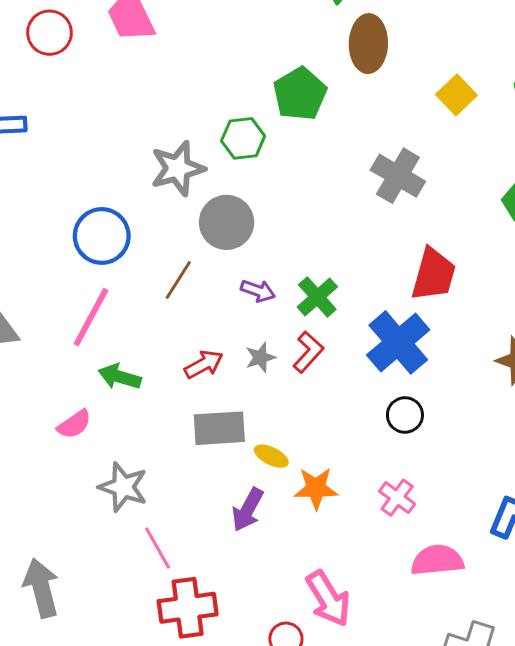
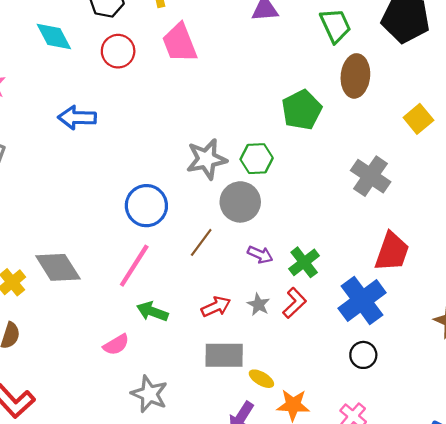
green hexagon: (243, 138) -> (257, 159), moved
gray star: (260, 357) -> (258, 304), turned -30

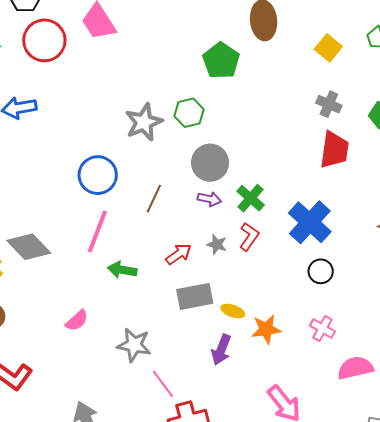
red circle: (118, 51) -> (44, 40), size x1.4
gray cross: (371, 176) -> (329, 104), moved, size x0.7
gray circle: (240, 202) -> (210, 163), moved
red trapezoid: (392, 252) -> (334, 150), moved
pink semicircle: (116, 345) -> (77, 321), moved

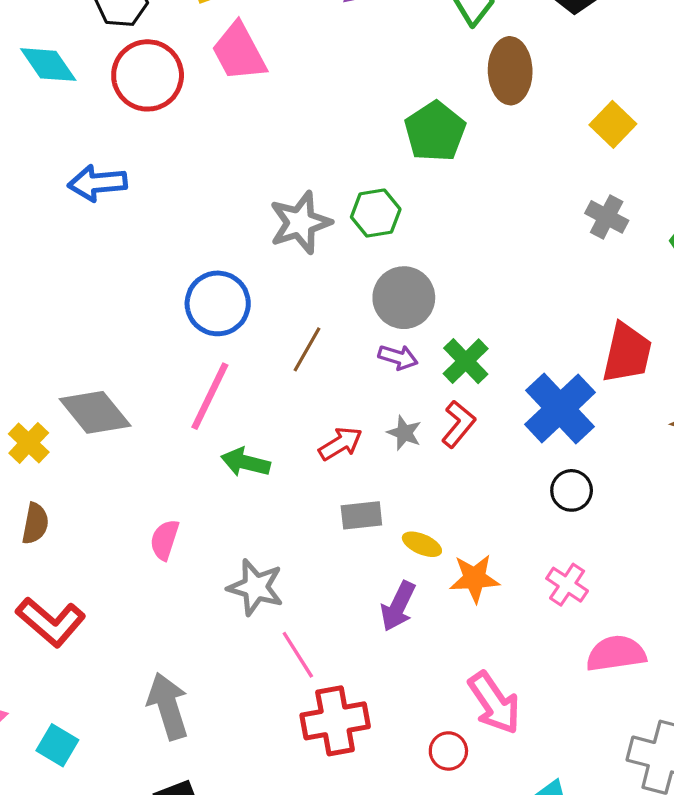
red trapezoid: (334, 150) -> (627, 353), moved
gray rectangle: (195, 296) -> (361, 515), size x0.7
pink semicircle: (77, 321) -> (165, 540), turned 145

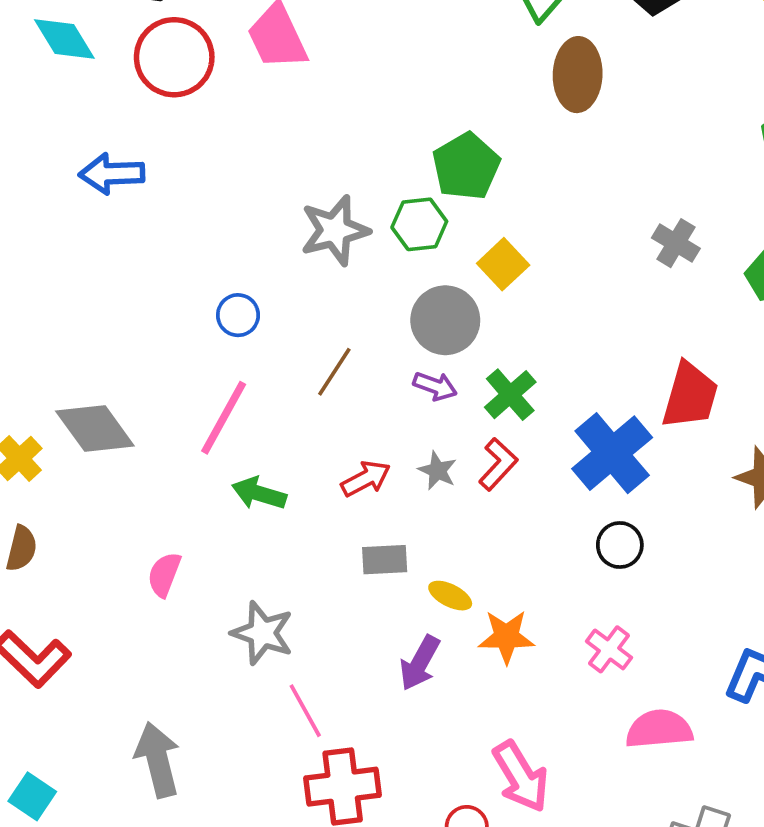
yellow square: (613, 124) -> (503, 264), moved
green pentagon: (435, 131) -> (466, 166), moved
blue circle: (218, 303) -> (238, 315), size x0.6

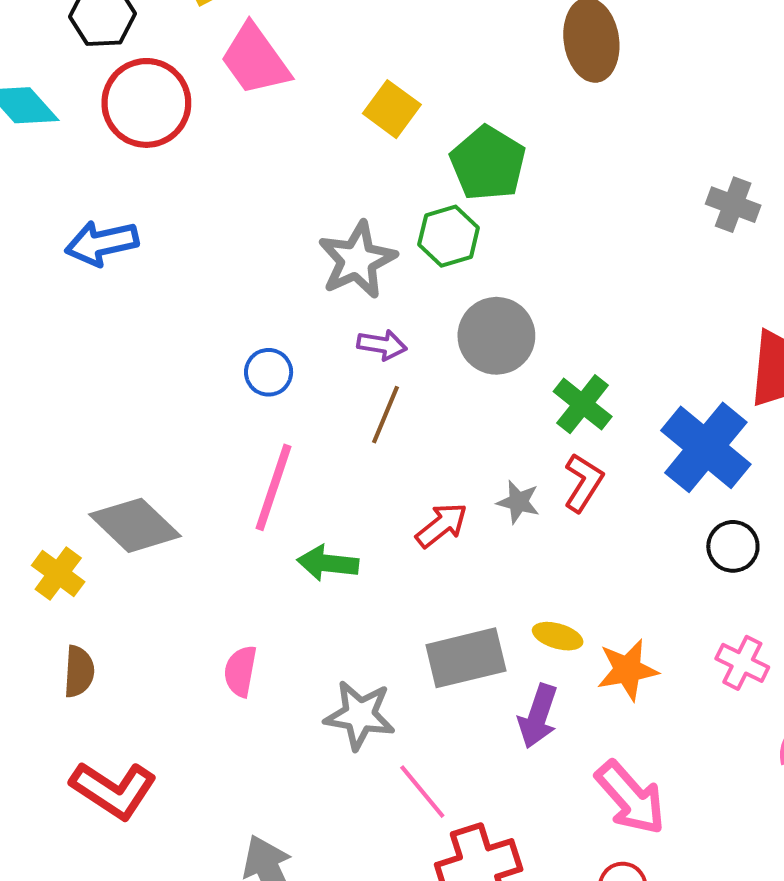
yellow square: (503, 264) -> (392, 109), moved
purple arrow: (435, 386) -> (382, 345), moved
gray rectangle: (385, 560) -> (466, 658), moved, size x1.5
pink arrow: (521, 777) -> (630, 798), moved

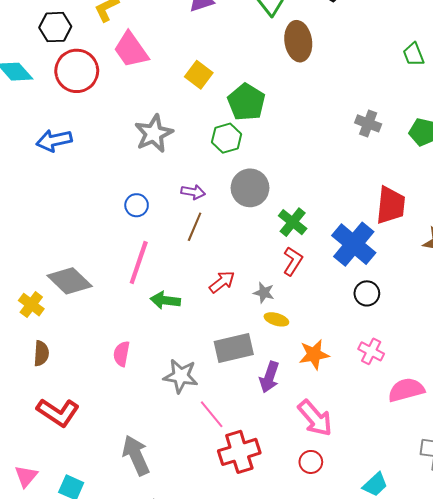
gray star: (357, 260) -> (154, 134), moved
gray star: (518, 502) -> (264, 293), moved
yellow ellipse: (558, 636) -> (276, 319), moved

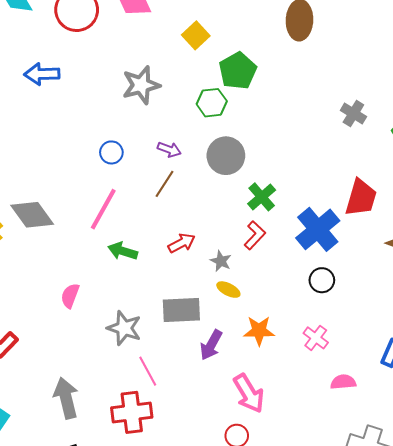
pink semicircle: (406, 390) -> (343, 382), size x0.7
red cross: (239, 452) -> (132, 412), moved

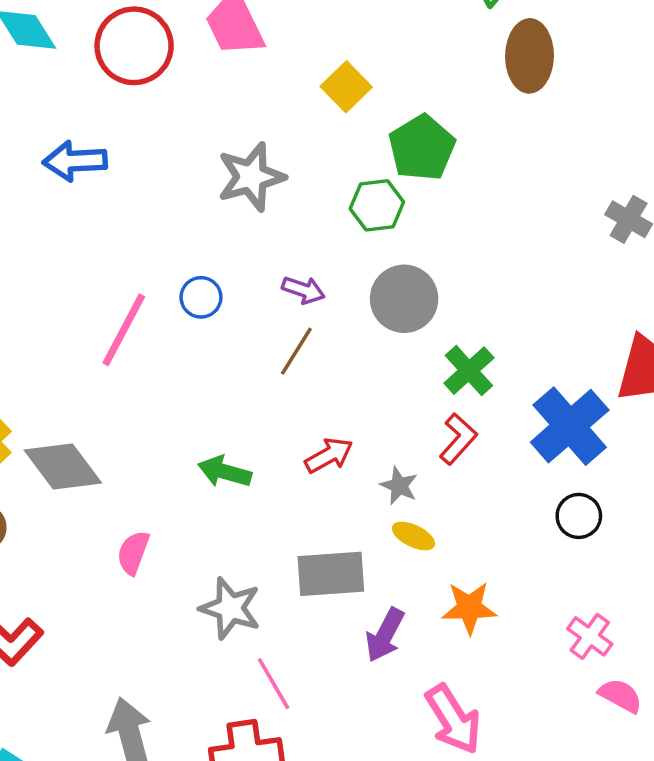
pink line: (103, 209) -> (124, 330), moved
gray diamond: (32, 215) -> (63, 467), moved
pink cross: (316, 338) -> (590, 636), moved
pink semicircle: (343, 382) -> (620, 696), turned 35

